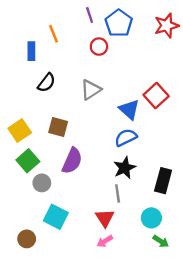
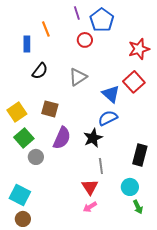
red star: (167, 26) -> (139, 49), moved
black star: (125, 168) -> (93, 138), moved
cyan square: (56, 217) -> (20, 195), moved
brown circle: (27, 239) -> (23, 219), moved
green arrow: (161, 241) -> (138, 207), turned 32

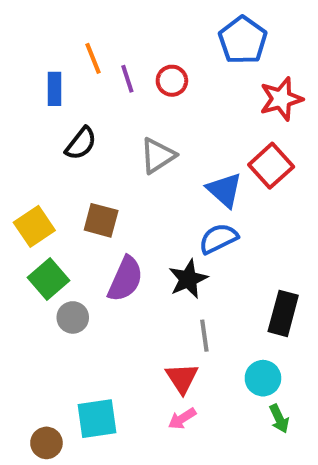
purple line: (77, 13) -> (127, 79), moved
blue pentagon: (102, 20) -> (243, 40), moved
cyan square: (20, 195) -> (97, 419), moved, turned -35

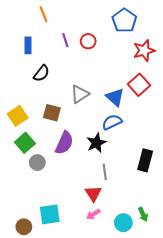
orange line: (93, 58) -> (44, 14), moved
gray triangle: (158, 156) -> (80, 94), moved
cyan circle: (263, 378) -> (123, 223), moved

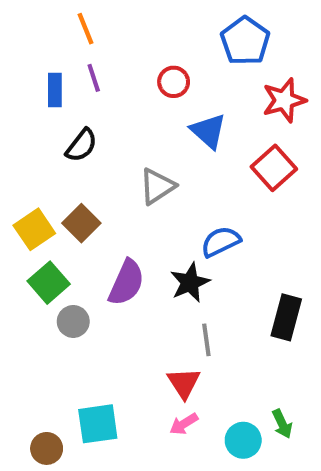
purple line: (65, 40) -> (94, 78), moved
blue triangle: (115, 97) -> (208, 131), moved
brown square: (52, 113) -> (81, 223), moved, turned 30

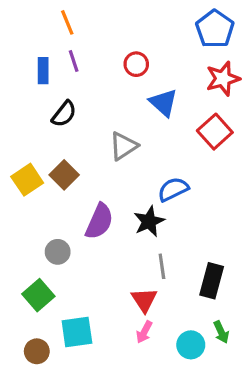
blue pentagon: (245, 41) -> (215, 29), moved
green square: (49, 283) -> (38, 295), moved
black rectangle: (286, 317) -> (212, 281), moved
pink arrow: (184, 424) -> (144, 332), turned -30

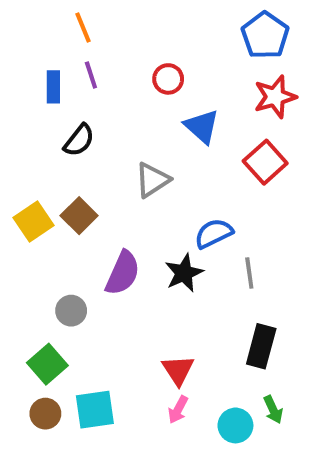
gray line: (162, 266) -> (249, 273), moved
brown circle: (37, 351) -> (45, 414), moved

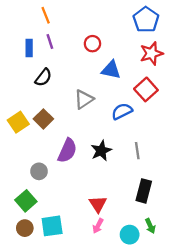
blue triangle: (202, 126) -> (111, 70), turned -30
blue semicircle: (214, 233) -> (122, 111), moved

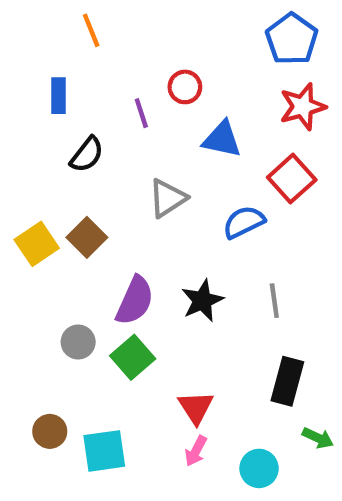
purple line: (50, 41) -> (141, 113), moved
green square: (26, 201) -> (133, 357), moved
green arrow: (150, 226) -> (318, 438), moved, turned -40
brown circle: (25, 228) -> (50, 431), moved

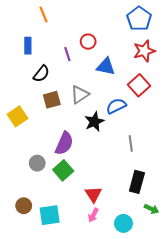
brown square: (87, 237) -> (52, 100), moved, turned 30
black star: (202, 301) -> (94, 122), moved

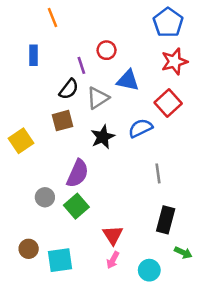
black semicircle: (41, 74) -> (69, 89), moved
gray triangle: (80, 95) -> (98, 98), moved
black star: (94, 122) -> (103, 137), moved

